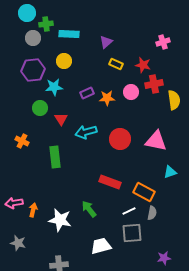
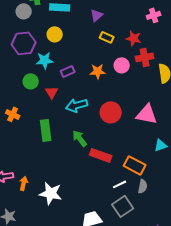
purple rectangle: (87, 93) -> (68, 71), moved
green arrow: (89, 209) -> (80, 138), moved
gray square: (132, 233) -> (123, 206), turned -30

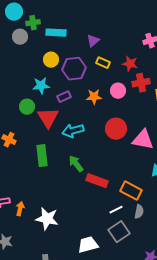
purple hexagon: (24, 43) -> (74, 69), moved
red triangle: (52, 92) -> (48, 118), size x1.6
red circle: (111, 112) -> (116, 129), moved

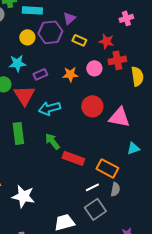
purple hexagon: (74, 69) -> (50, 32), moved

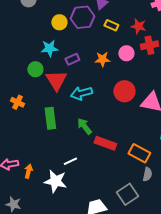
white line: (92, 187) -> (70, 161), moved

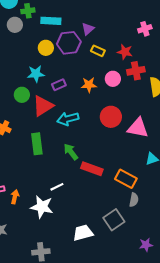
red triangle: (56, 80) -> (43, 106), turned 30

